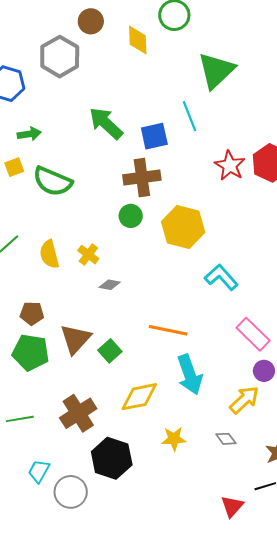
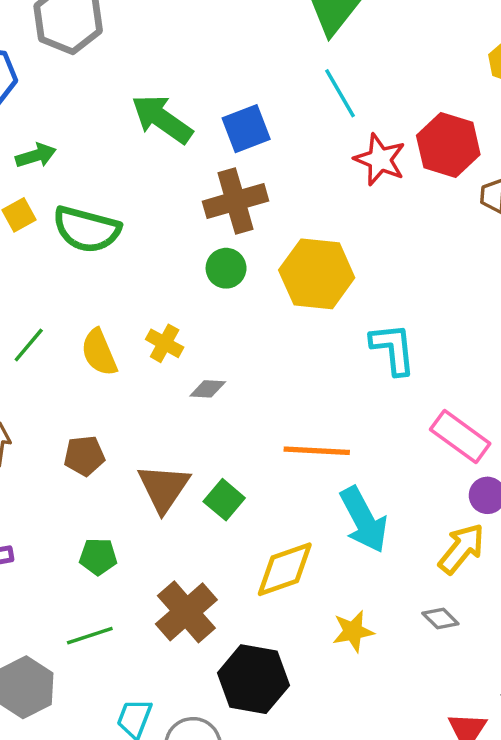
cyan line: (189, 116) -> (340, 93), moved
cyan L-shape: (221, 277) -> (393, 349), turned 44
green pentagon: (31, 352) -> (98, 557), moved, size x0.6

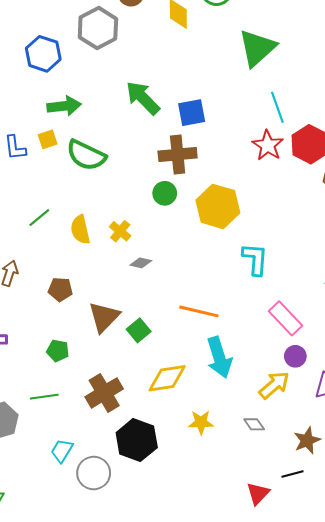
cyan line: (340, 93) -> (277, 107), moved
green arrow: (36, 156) -> (64, 106), size x1.4

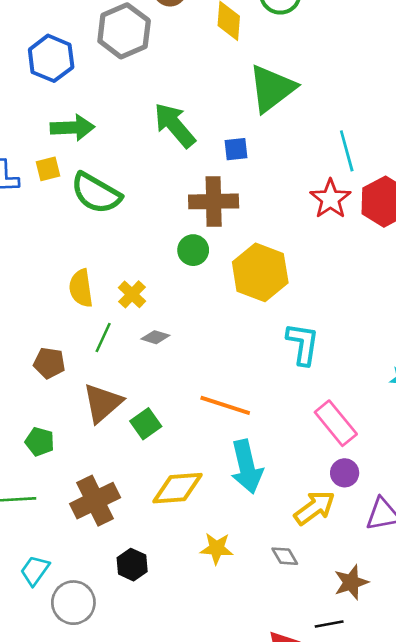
green triangle: (257, 48) -> (272, 88), moved
blue square: (192, 113) -> (236, 149), size x0.7
green line: (39, 218) -> (103, 338), moved, turned -30
black hexagon: (137, 440) -> (132, 565), size x0.6

